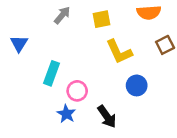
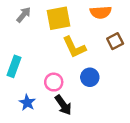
yellow square: (101, 19) -> (59, 18), size x1.5
pink circle: (77, 91) -> (54, 82), moved

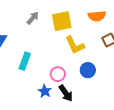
blue star: (27, 103) -> (45, 91), moved

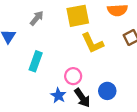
gray arrow: (33, 18) -> (37, 18), moved
blue circle: (88, 70) -> (107, 91), moved

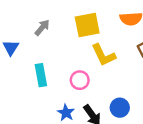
cyan rectangle: (36, 61) -> (41, 75), turned -30
pink circle: (73, 76) -> (80, 80), moved

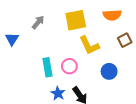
cyan rectangle: (41, 75) -> (47, 67), moved
blue circle: (120, 108) -> (109, 71), moved

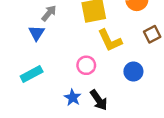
blue triangle: (12, 39) -> (37, 33), moved
cyan rectangle: (47, 67) -> (32, 74), moved, turned 72

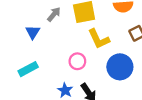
gray arrow: (49, 13) -> (54, 14), moved
blue circle: (133, 71) -> (120, 67), size x1.5

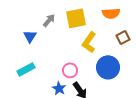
yellow L-shape: (99, 39) -> (89, 42), turned 60
pink circle: (77, 61) -> (70, 70), moved

